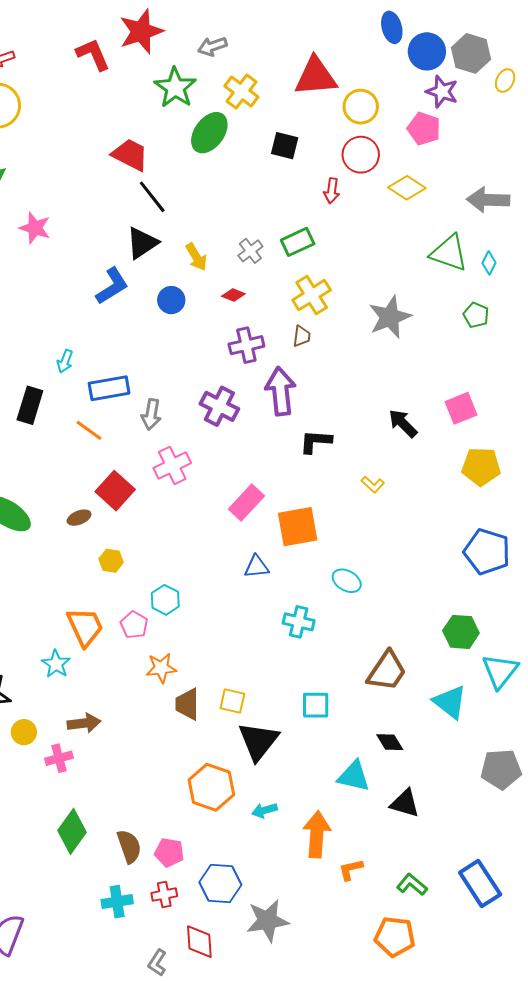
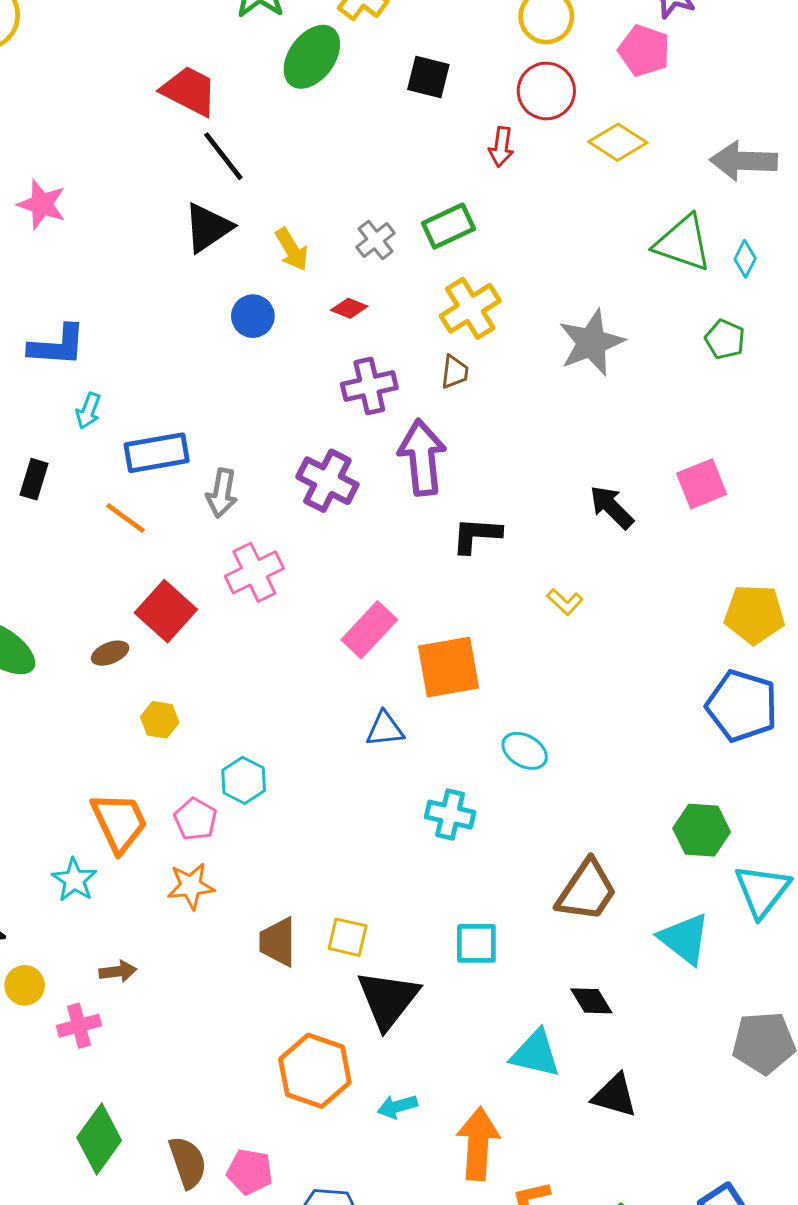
blue L-shape: (112, 286) -> (57, 346), moved, turned 36
black rectangle: (30, 405) -> (34, 479), size x0.7
yellow pentagon: (481, 466) -> (754, 614), moved
orange star: (161, 668) -> (191, 886), moved
brown arrow: (84, 723) -> (118, 971), size x0.7

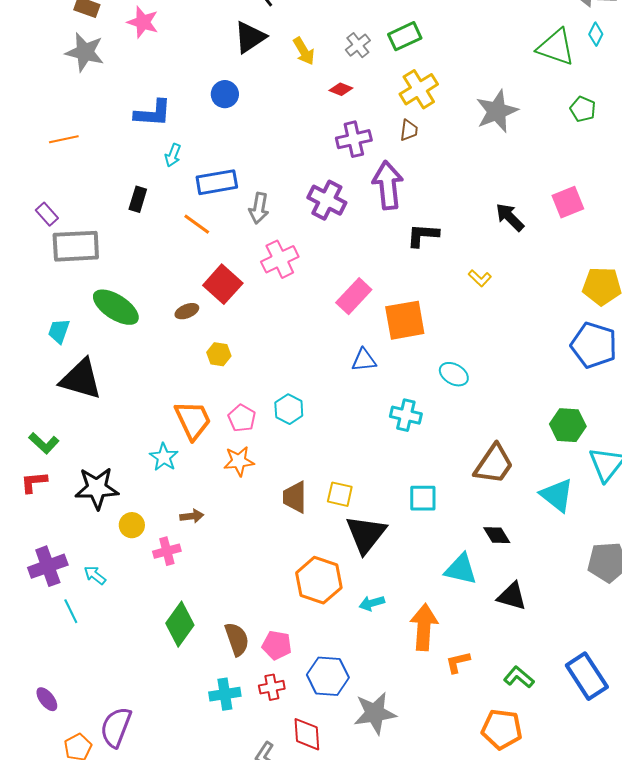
cyan diamond: (745, 259) -> (596, 34), moved
blue circle: (253, 316) -> (225, 94), moved
cyan hexagon: (244, 780) -> (289, 409), moved

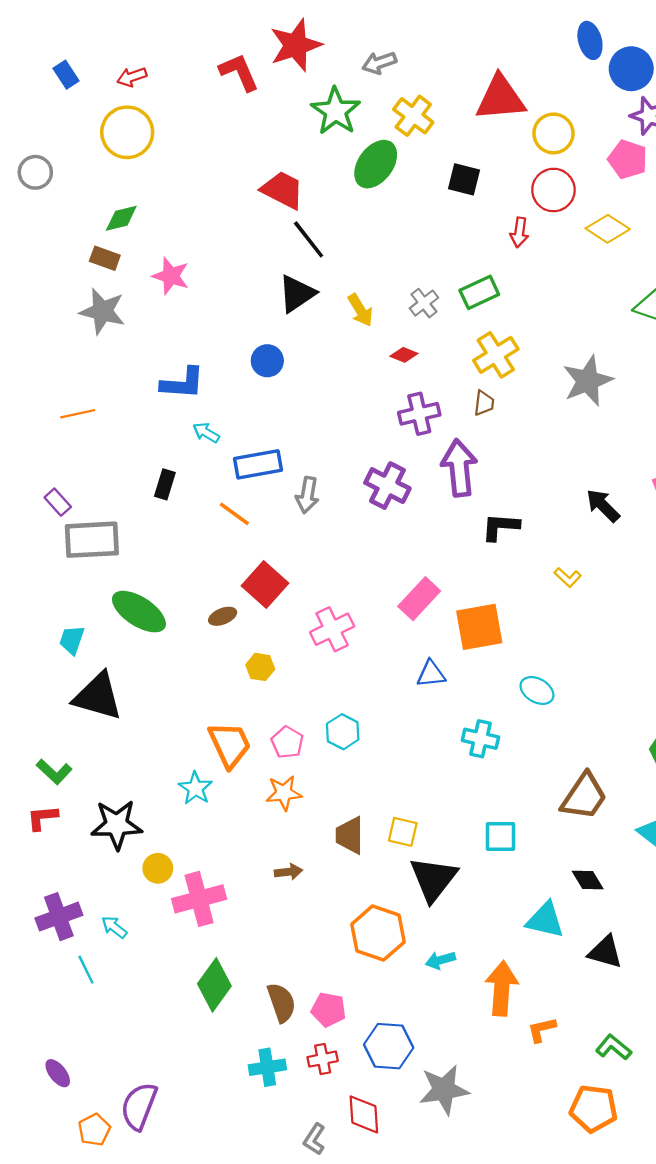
cyan arrow: (173, 155) -> (206, 433), turned 100
pink cross: (280, 259) -> (332, 629), moved
brown arrow: (192, 516) -> (289, 872), moved
pink cross: (167, 551) -> (199, 899), size x1.6

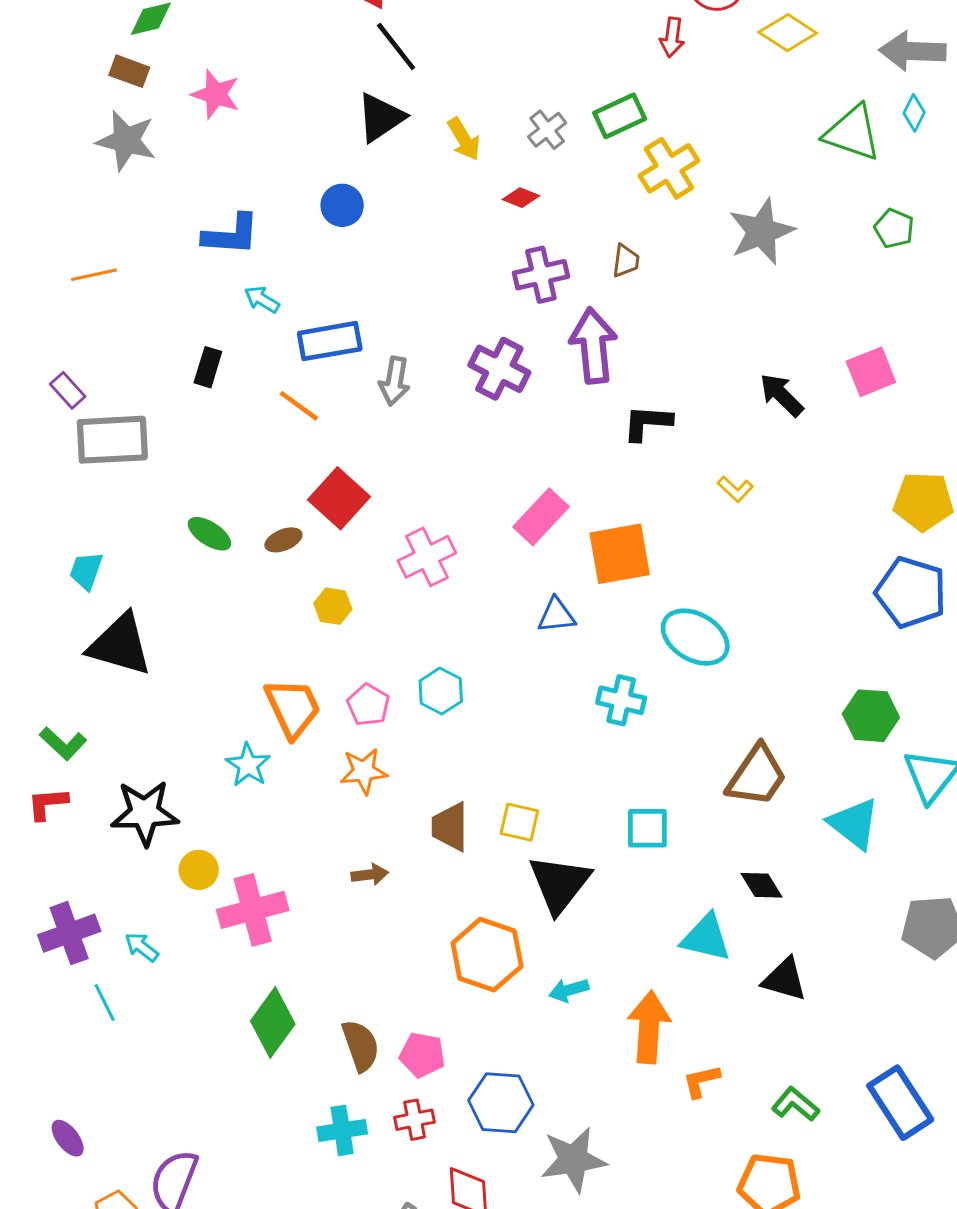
yellow cross: (496, 355) -> (669, 168), moved
green ellipse: (139, 612) -> (209, 534), moved, size x0.6
cyan ellipse: (537, 690) -> (695, 637), size x1.5

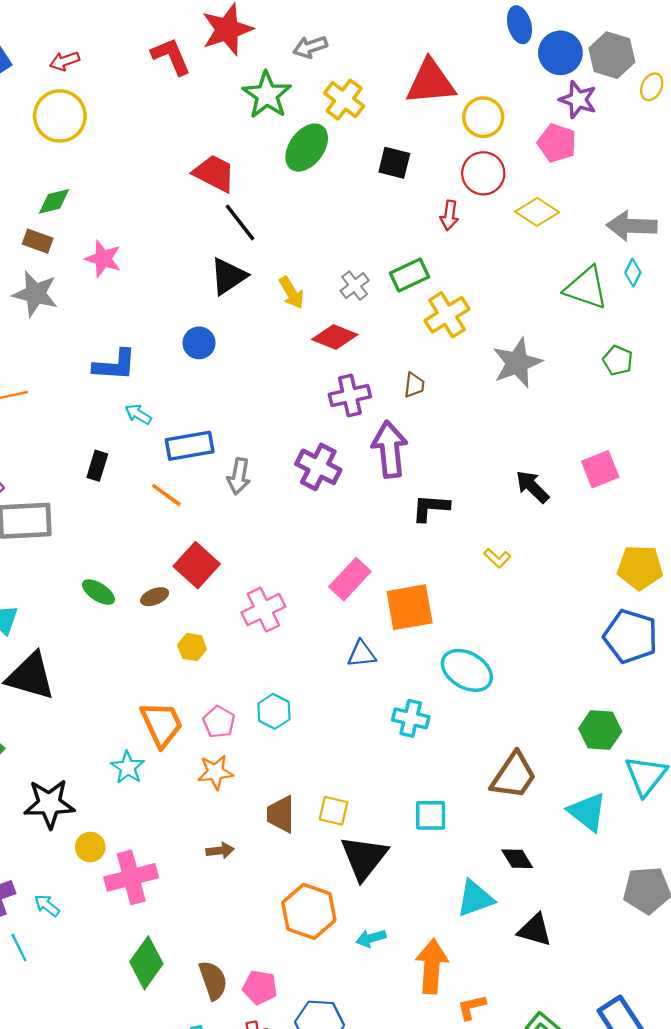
red diamond: (521, 198) -> (335, 337), size x1.6
cyan triangle: (706, 938) -> (475, 898), turned -33

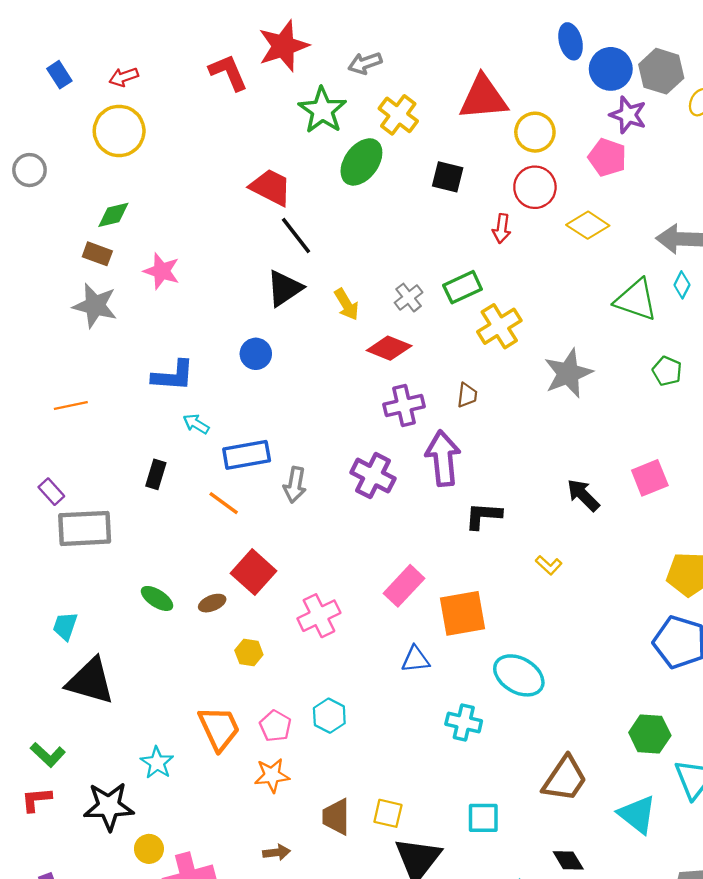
cyan star: (128, 767) -> (157, 763), moved

